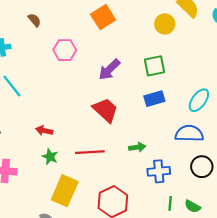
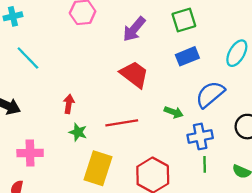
red arrow: (44, 131) -> (69, 104), turned 91
blue semicircle: (189, 134) -> (210, 94), moved, turned -36
green arrow: (137, 147) -> (174, 112), turned 35
green line: (170, 203) -> (205, 164), moved

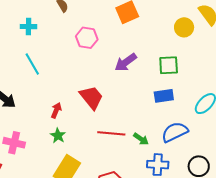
red trapezoid: (134, 74) -> (91, 97), moved
red line: (122, 123) -> (111, 133), moved

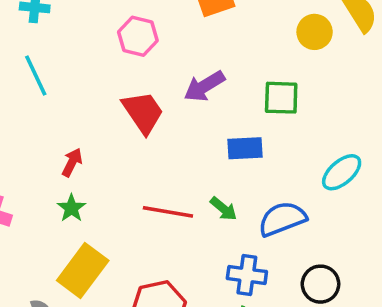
blue rectangle: (164, 96) -> (245, 148), moved
red trapezoid: (91, 97) -> (143, 112), moved
green arrow: (141, 139) -> (224, 209), moved

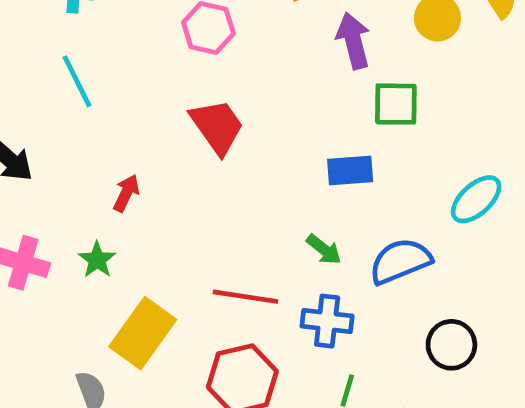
purple arrow: (204, 86) -> (353, 41), moved, turned 108
green star: (71, 208) -> (97, 260), moved
red line: (168, 212) -> (245, 297), moved
blue cross: (247, 275) -> (327, 321), moved

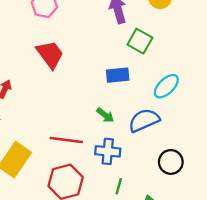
green square: (396, 104) -> (140, 41), turned 30
cyan ellipse: (476, 199) -> (166, 86), moved

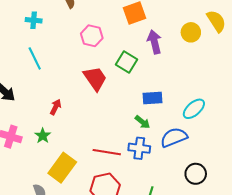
green square: (140, 41) -> (127, 62), moved
green arrow: (105, 115) -> (142, 122), moved
blue cross: (108, 151) -> (139, 148), moved

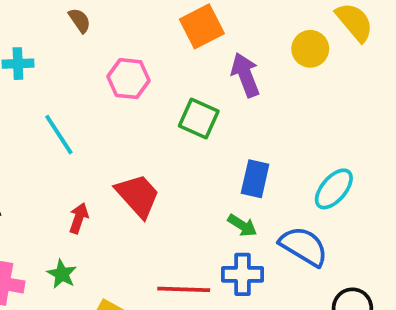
cyan line: (35, 58) -> (59, 135), moved
red trapezoid: (95, 78) -> (138, 196), moved
blue rectangle: (153, 98) -> (255, 179), turned -66
blue semicircle: (174, 137) -> (304, 246), turned 60

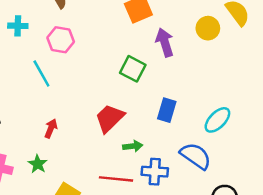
pink hexagon: (129, 79) -> (61, 40), moved
red trapezoid: (138, 196) -> (110, 118), moved, turned -96
green arrow: (242, 225) -> (133, 146), moved, turned -42

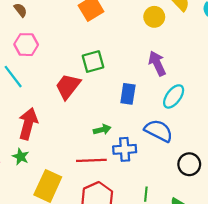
purple arrow: (165, 42) -> (157, 63), moved
green square: (133, 69) -> (93, 62), turned -35
red trapezoid: (110, 118) -> (68, 86), moved
red arrow: (51, 128) -> (28, 124), size x1.8

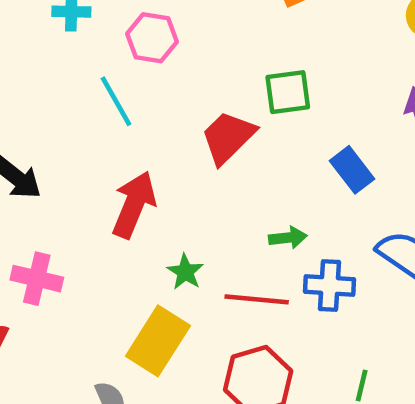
blue rectangle: (128, 94) -> (352, 170), turned -54
green star: (21, 157) -> (185, 272), moved

